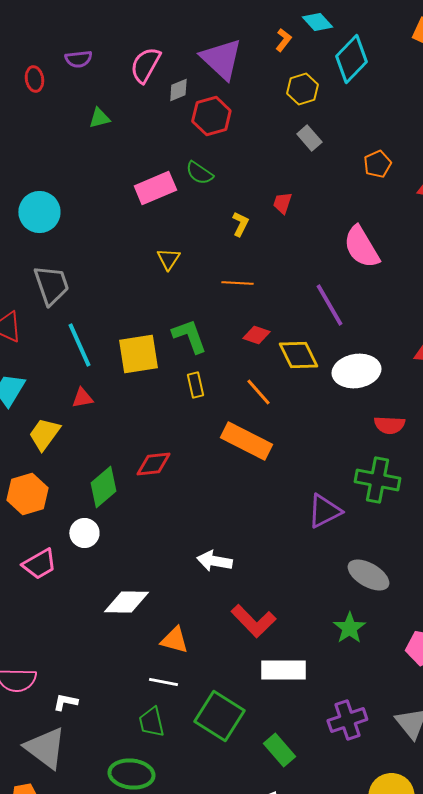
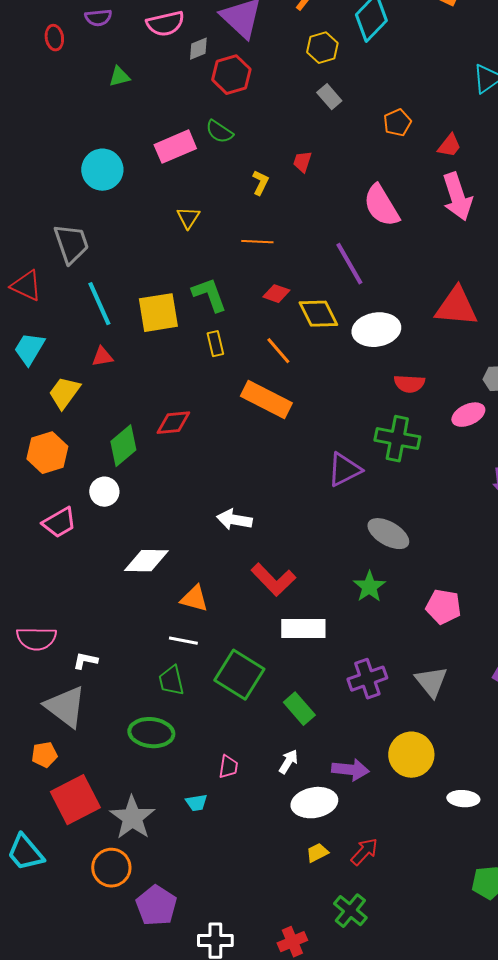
pink semicircle: (145, 65) -> (165, 24), turned -132
cyan circle: (39, 212) -> (102, 170), moved

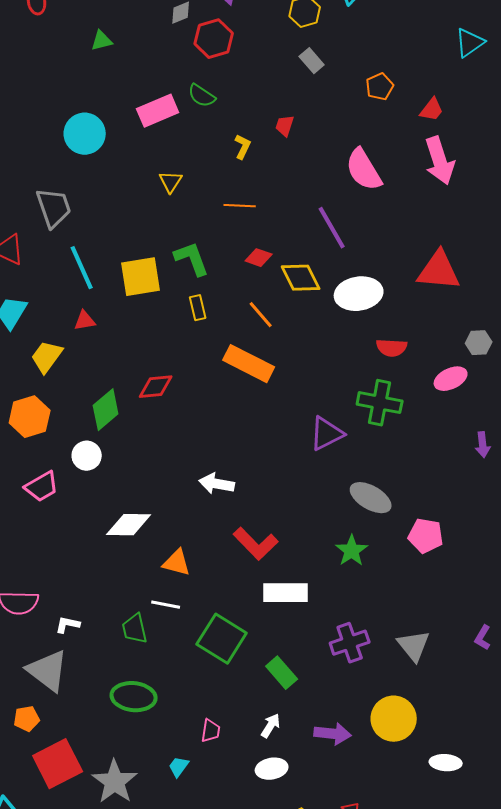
pink pentagon: (443, 607) -> (426, 536), moved
green trapezoid: (171, 681) -> (135, 629), moved
cyan trapezoid: (196, 803) -> (179, 767), turned 135
white ellipse: (314, 803) -> (272, 769), moved, size x0.7

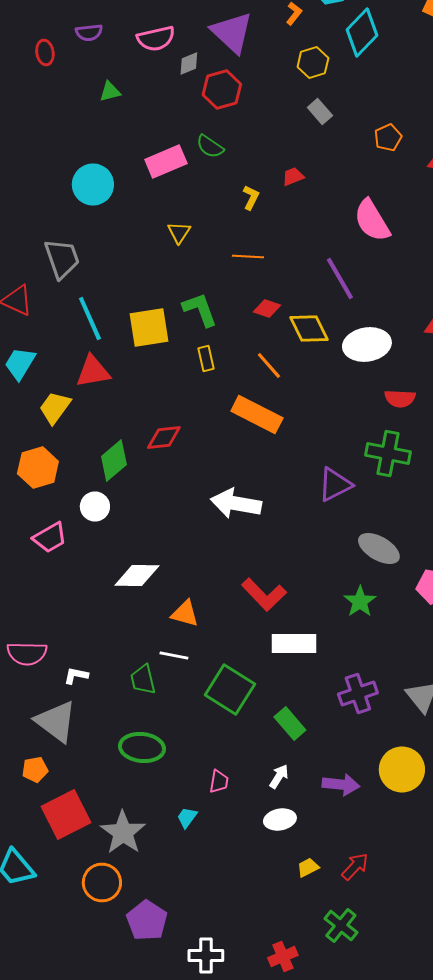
red trapezoid: (285, 126) -> (293, 176), turned 50
red triangle: (85, 321) -> (93, 372), size x1.6
white arrow: (217, 484) -> (236, 504), moved, size x1.4

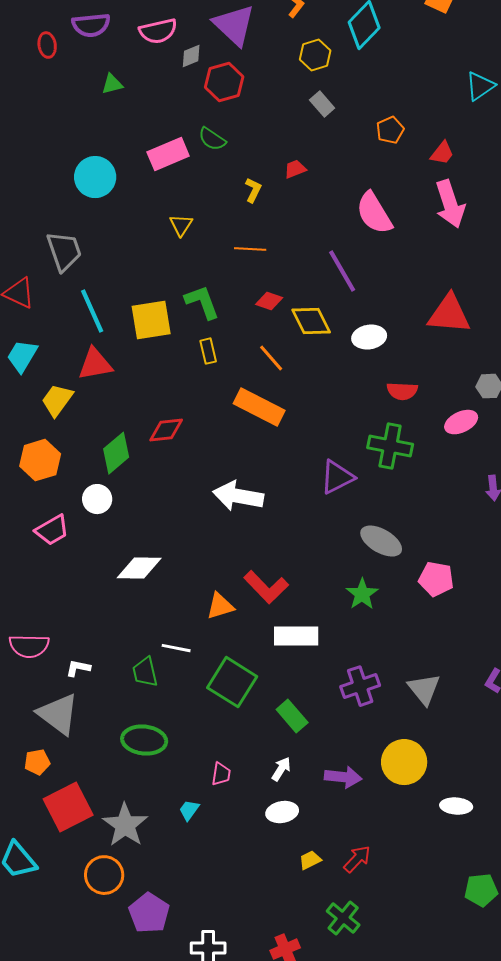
purple semicircle: (89, 32) -> (91, 25), size x1.4
white ellipse: (367, 344) -> (369, 337), size x0.7
orange triangle: (185, 614) -> (220, 606), moved, turned -32

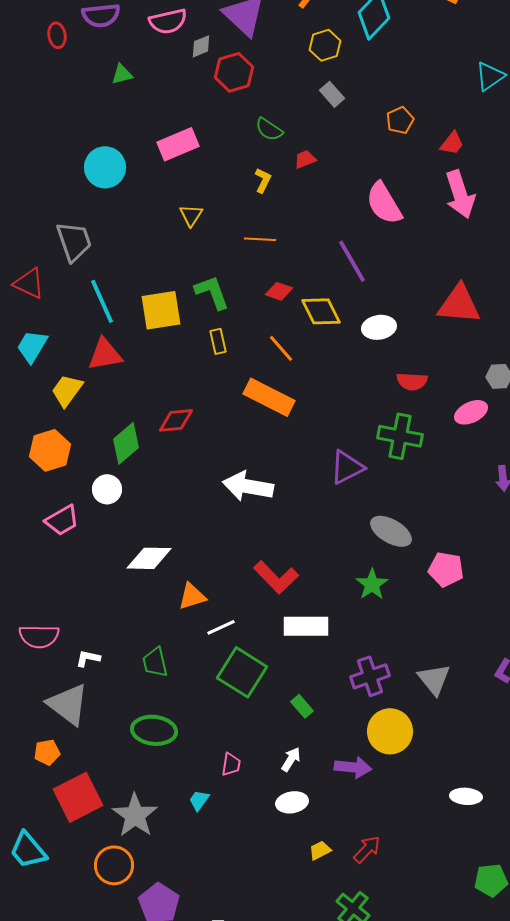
green semicircle: (212, 139) -> (269, 129), moved
orange triangle: (220, 606) -> (192, 596), moved
white line: (176, 648) -> (221, 627), moved, turned -36
green rectangle: (292, 716) -> (302, 706), size x0.7
yellow circle: (404, 762) -> (390, 731), moved

